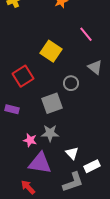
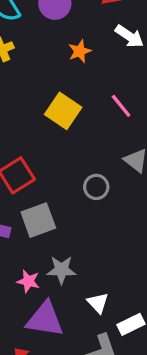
yellow square: (51, 51) -> (63, 111), moved
gray square: (52, 103) -> (38, 220), moved

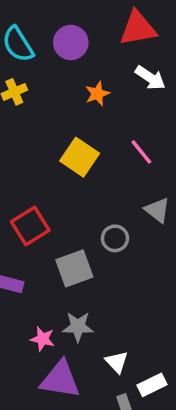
gray square: (38, 220) -> (74, 268), moved

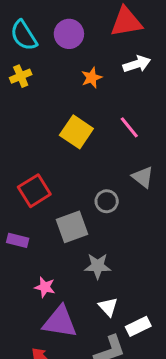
white arrow: (150, 78) -> (137, 64), turned -52
gray star: (78, 327) -> (98, 266), moved

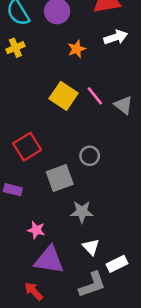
pink line: (129, 127) -> (95, 96), moved
gray triangle: (143, 177) -> (123, 105), moved

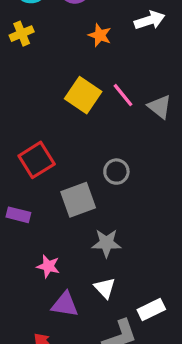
orange star: (77, 49) -> (100, 35), turned -30
white triangle: (91, 247) -> (105, 288), moved
purple triangle: (49, 260) -> (65, 305), size x0.7

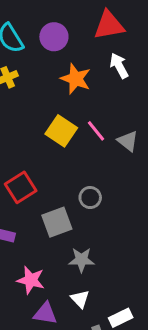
white arrow: (150, 20) -> (119, 66), turned -100
orange star: (100, 35) -> (76, 79), size x1.5
pink star: (48, 266) -> (31, 280), size x1.4

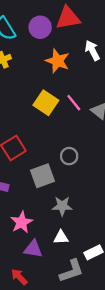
red triangle: (109, 25) -> (68, 18), moved
pink star: (31, 280) -> (22, 222), turned 30
white triangle: (80, 299) -> (61, 237), turned -49

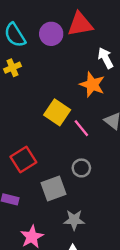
orange star: (58, 61) -> (92, 85), moved
pink line: (74, 103) -> (81, 128), moved

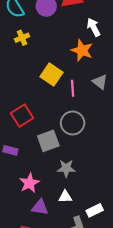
yellow cross: (12, 68) -> (22, 38), moved
pink line: (81, 128) -> (73, 88), turned 35
gray circle: (81, 168) -> (73, 123), size x1.5

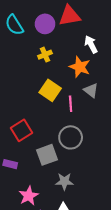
yellow cross: (22, 38) -> (45, 55), moved
gray triangle: (100, 82) -> (91, 90), moved

